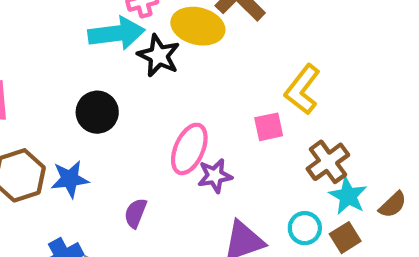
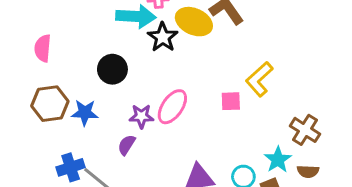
brown cross: (328, 162) -> (305, 130), moved, turned -32
purple star: (215, 176) -> (141, 116), moved
brown semicircle: (393, 205) -> (308, 171), turned 35

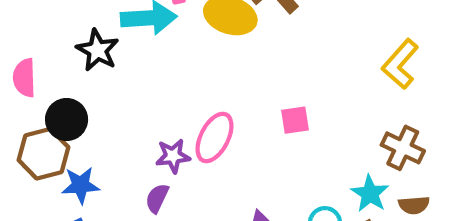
black star: (163, 37) -> (97, 50), moved
black circle: (112, 69) -> (67, 119), moved
yellow L-shape: (259, 79) -> (400, 64), moved
blue star: (85, 113) -> (81, 185), moved

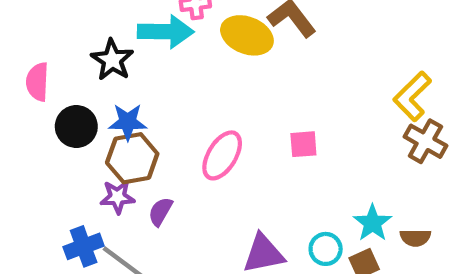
brown cross: (403, 148) -> (425, 141), moved
brown hexagon: (43, 154) -> (132, 158), moved
purple star: (173, 156) -> (117, 197), moved
blue star: (81, 185) -> (128, 122), moved

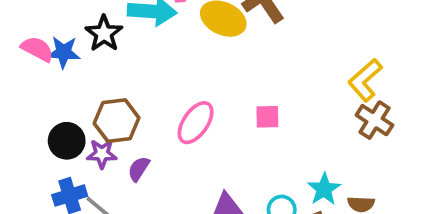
pink semicircle: (37, 82) -> (37, 49), turned 112
blue star: (128, 122) -> (63, 52), moved
black circle: (76, 127) -> (67, 141), moved

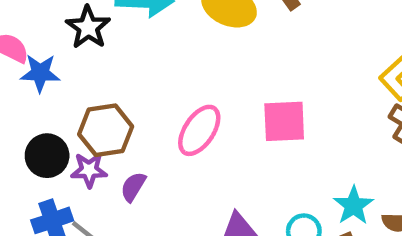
blue star: (63, 52) -> (40, 73), moved
pink square: (267, 117) -> (284, 121), size x1.5

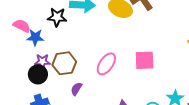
black star: (88, 27) -> (57, 17), turned -30
purple star: (89, 170) -> (42, 62), moved

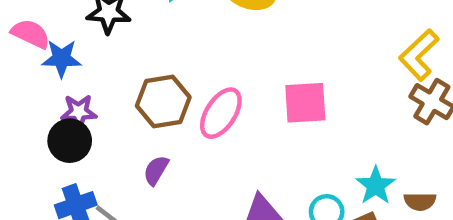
brown hexagon: (64, 63) -> (163, 102), moved

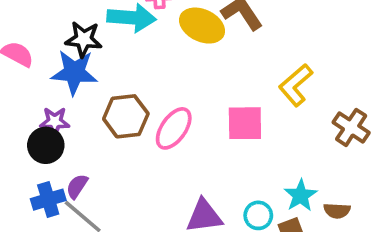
yellow L-shape: (419, 55) -> (296, 85), moved
blue star: (62, 58) -> (74, 72), moved, size x1.4
purple semicircle: (156, 170) -> (77, 186), moved

